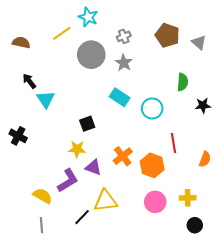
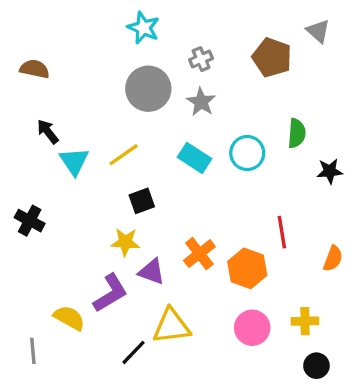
yellow line: (62, 33) -> (124, 155), moved
gray triangle: (199, 42) -> (318, 31), moved
cyan circle: (152, 108) -> (247, 153), moved
gray line: (41, 225) -> (33, 351), moved

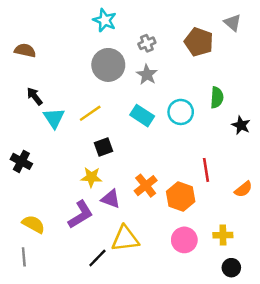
black star: (330, 171) -> (241, 125), turned 30
orange semicircle: (333, 259) -> (243, 189), turned 30
yellow semicircle: (69, 318) -> (33, 224), moved

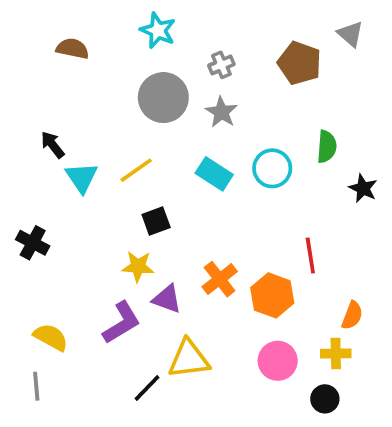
brown semicircle: (25, 50) -> (73, 49), moved
orange semicircle: (243, 189) -> (352, 315), moved, turned -30
black circle: (231, 268) -> (325, 399), moved

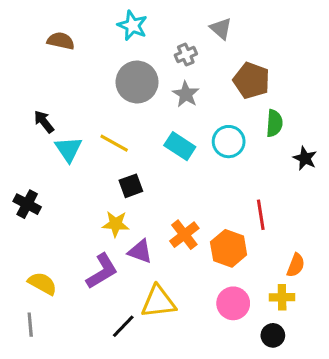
gray triangle: (350, 34) -> (221, 29), moved
brown pentagon: (299, 63) -> (251, 80), moved
yellow line: (136, 170) -> (114, 143), turned 64

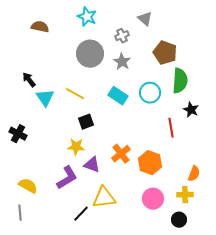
green semicircle: (274, 123) -> (180, 81), size x1.4
black star: (305, 158) -> (191, 110), moved
red line: (261, 215) -> (171, 128), moved

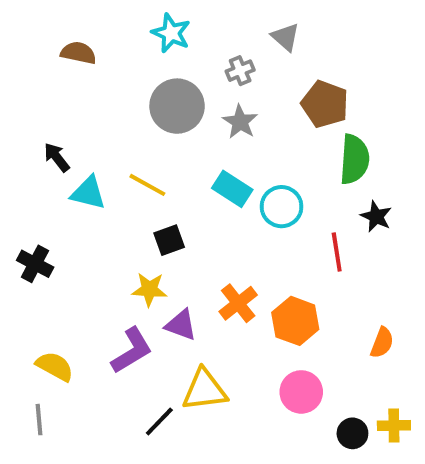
cyan circle: (150, 93) -> (282, 207), moved
cyan triangle: (45, 98) -> (88, 193), turned -42
yellow cross: (185, 195) -> (394, 425), moved

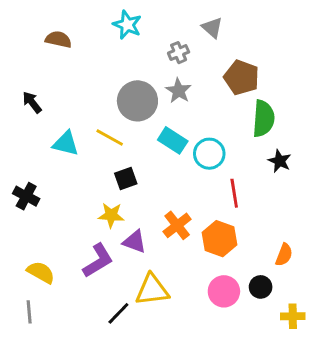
gray circle: (177, 106) -> (137, 101), moved
black arrow: (57, 157) -> (32, 102), moved
red line: (337, 252) -> (234, 193), moved
black circle: (352, 433) -> (261, 287), moved

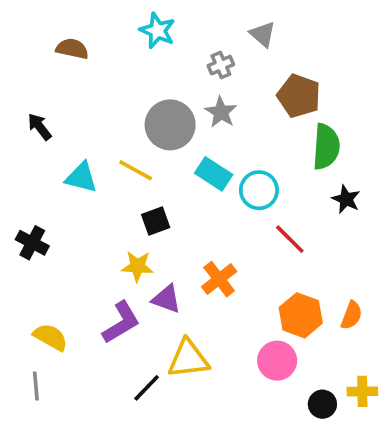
red line: (234, 193) -> (290, 239), turned -36
orange hexagon: (220, 239) -> (301, 315), moved
black circle: (261, 287) -> (322, 404), moved

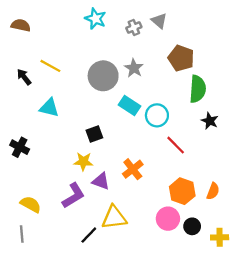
brown semicircle: (72, 49) -> (21, 25), moved
gray cross: (221, 65) -> (134, 27), moved
yellow line: (136, 170) -> (50, 66), moved
black circle: (322, 404) -> (192, 226), moved

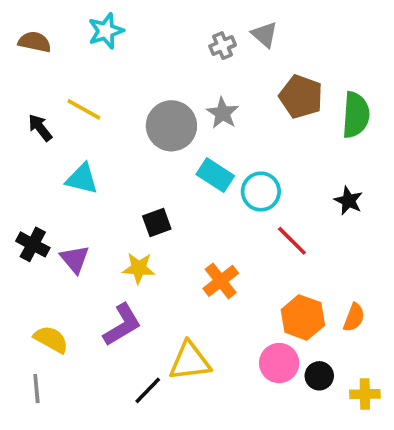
cyan star: (95, 19) -> (106, 31), moved, turned 30
green semicircle: (198, 89) -> (356, 115), moved
purple triangle: (101, 181) -> (75, 259), moved, turned 30

